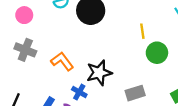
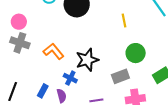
pink circle: (24, 15) -> (19, 22), moved
green circle: (157, 53) -> (136, 53), moved

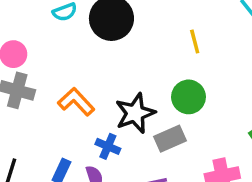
green circle: (136, 53) -> (189, 97), moved
gray rectangle: (120, 76) -> (170, 139), moved

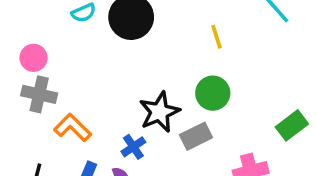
orange L-shape: (76, 102) -> (73, 128), moved
blue cross: (108, 146) -> (133, 147), turned 35

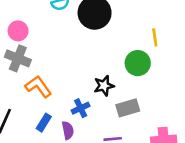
green circle: (213, 93) -> (138, 63), moved
black star: (159, 112) -> (104, 86), size x0.7

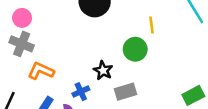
black star: (104, 86) -> (103, 70), turned -30
orange L-shape: (38, 87) -> (41, 71), turned -30

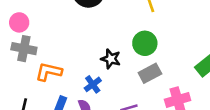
green circle: (135, 49) -> (145, 43), moved
gray rectangle: (125, 92) -> (150, 73), moved

